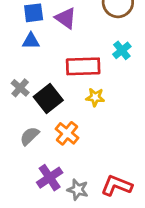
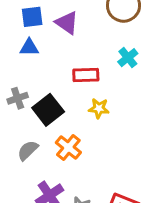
red rectangle: (83, 66) -> (86, 75), size x0.7
gray cross: (20, 88) -> (18, 98), turned 30

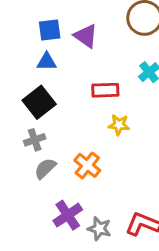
gray cross: (18, 98) -> (35, 140), moved
black square: (48, 110) -> (39, 102), moved

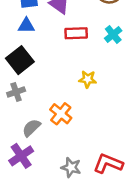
red rectangle: (105, 90) -> (76, 33), moved
gray semicircle: (45, 168) -> (31, 128), moved
purple cross: (68, 215) -> (21, 156), moved

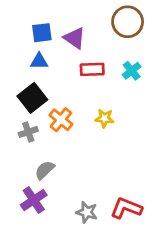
orange cross: (61, 114) -> (61, 120), moved

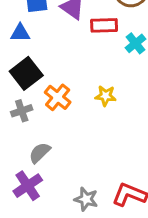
blue triangle: (39, 61) -> (20, 33), moved
red rectangle: (92, 69) -> (104, 25), moved

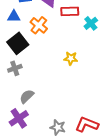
orange cross: (58, 97) -> (39, 25), moved

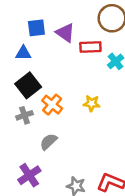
orange cross: (39, 25) -> (52, 105), moved
gray semicircle: (27, 96) -> (48, 142), moved

